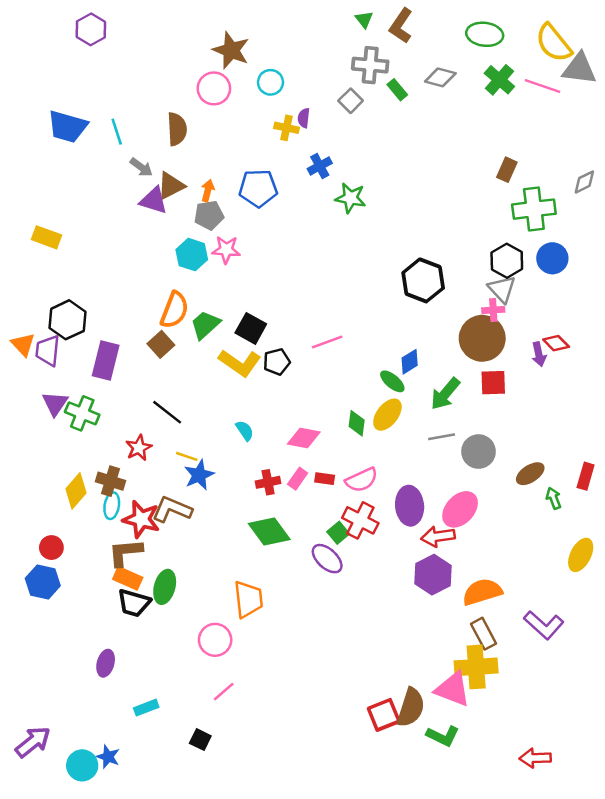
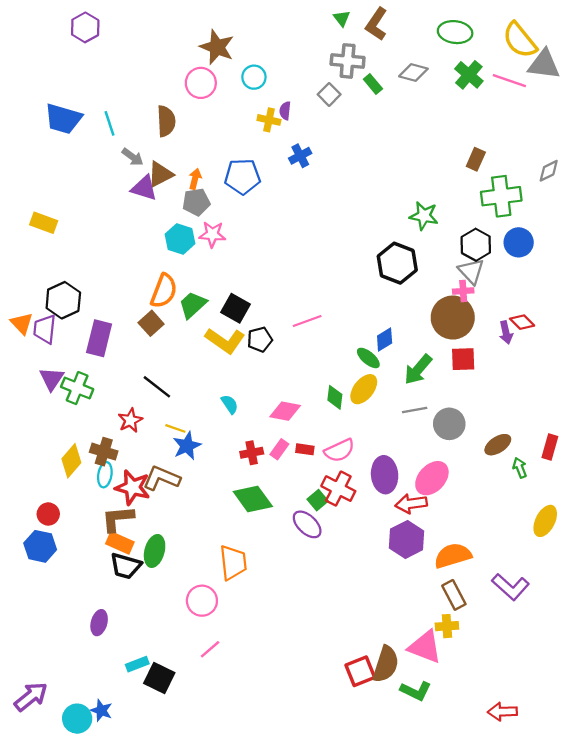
green star: (351, 198) -> (424, 216), moved
yellow cross: (476, 667) -> (447, 626), size x0.6
black square: (200, 740) -> (159, 678), moved, size x1.5

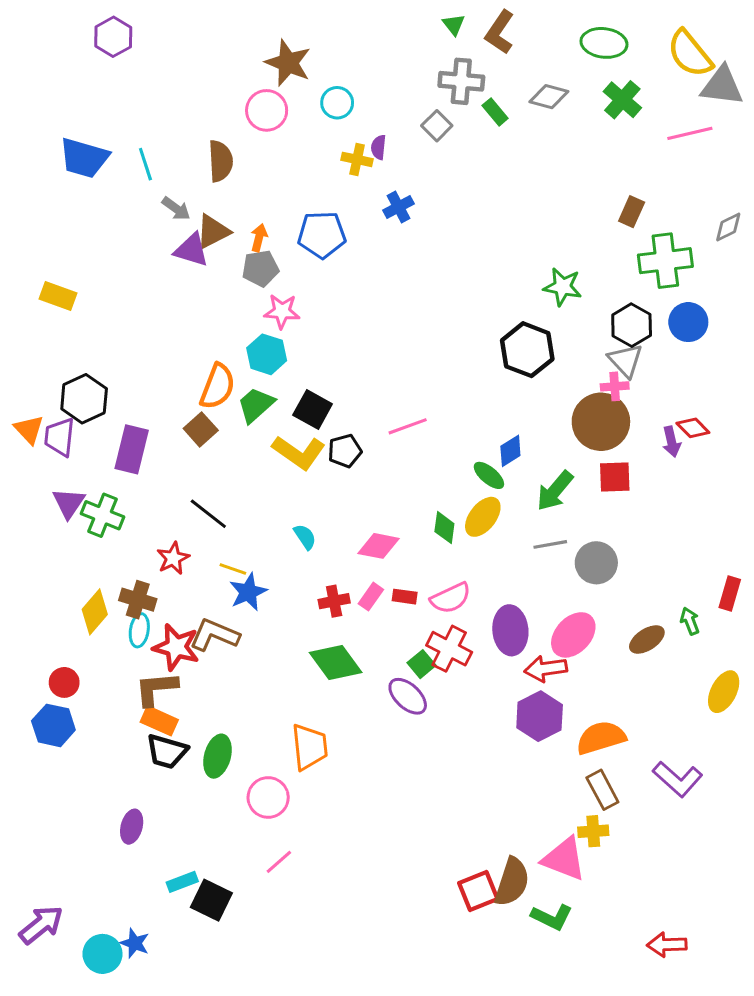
pink line: (509, 81) -> (690, 133), moved, turned -32
cyan hexagon: (180, 239) -> (267, 354), moved
brown ellipse: (498, 445) -> (647, 640), moved
green ellipse: (155, 551) -> (218, 756), moved

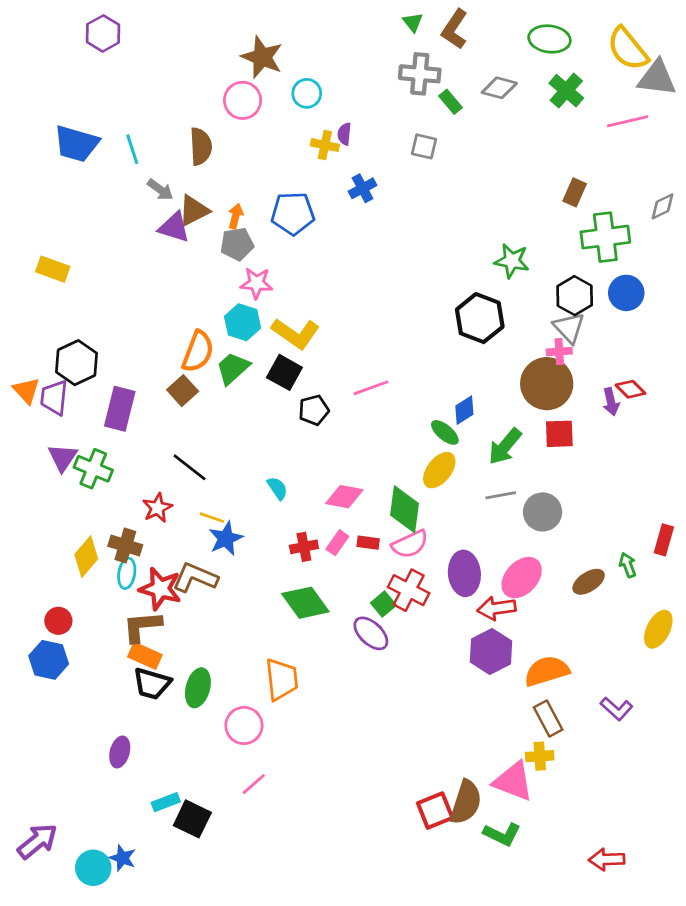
gray square: (437, 126) -> (424, 146), moved, turned -32
yellow L-shape: (299, 452) -> (296, 333), moved
green diamond: (444, 528) -> (404, 509), moved, size x1.6
purple L-shape: (678, 779) -> (616, 709), size x0.7

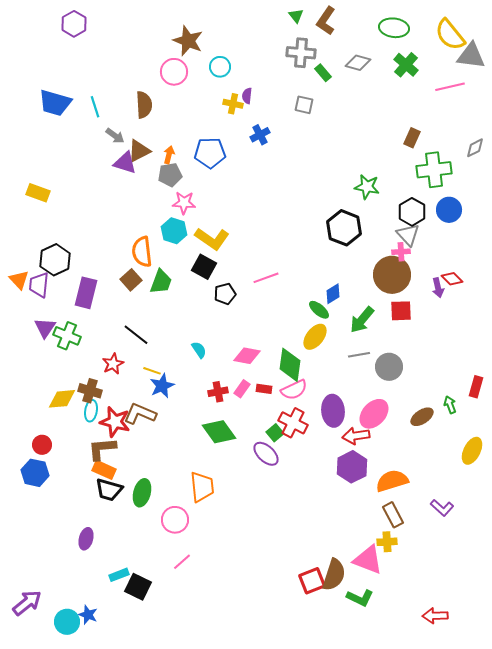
orange semicircle: (198, 352) -> (142, 252), turned 152
green trapezoid: (233, 368) -> (161, 282), moved, turned 152
yellow diamond: (86, 557) -> (62, 399), turned 44

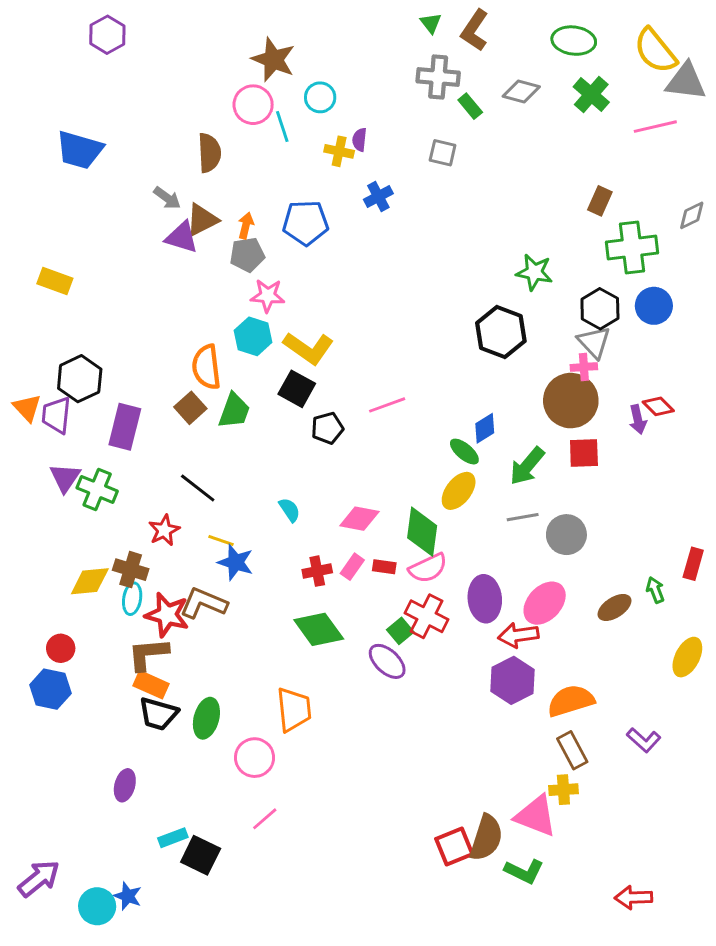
cyan line: (95, 107) -> (282, 127), moved
blue star: (162, 386) -> (236, 562), turned -30

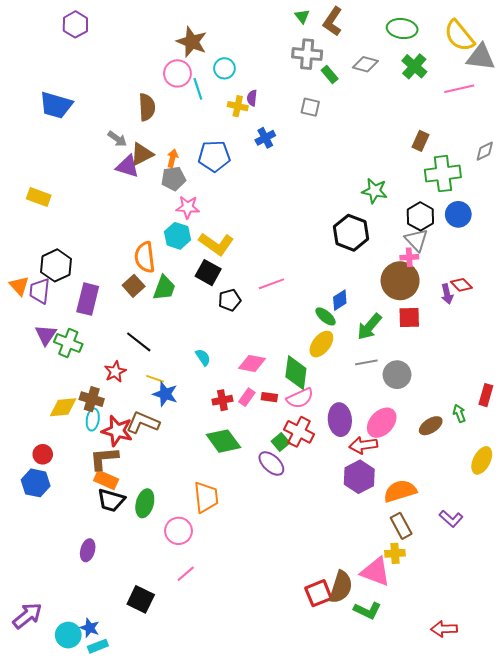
cyan rectangle: (173, 838) -> (98, 646), moved

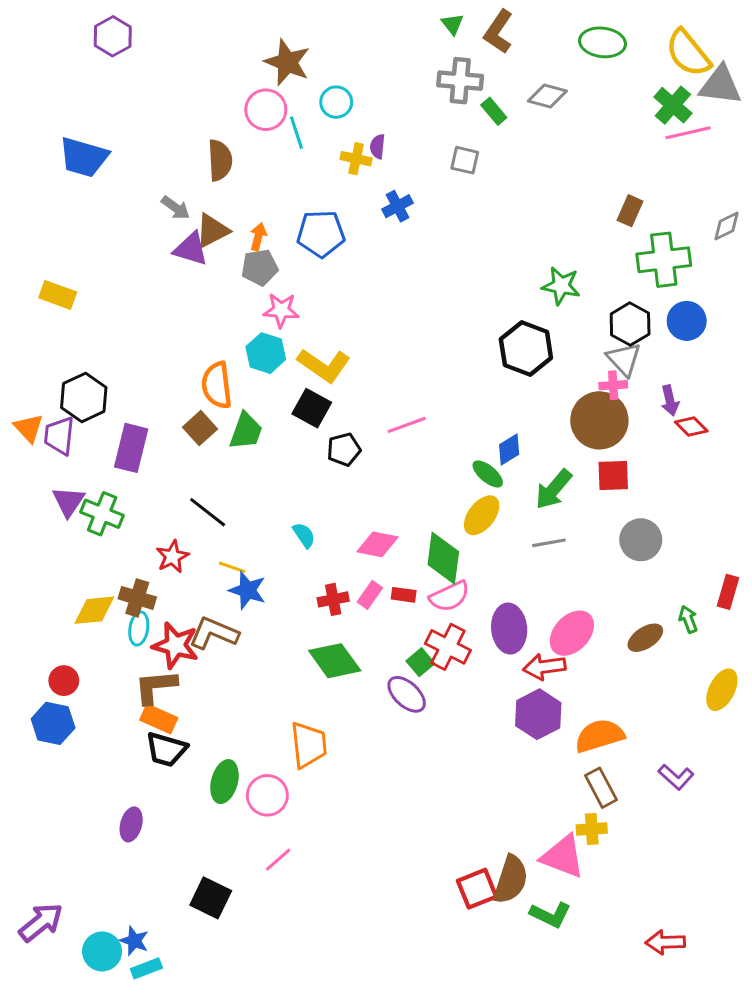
green cross: (414, 66) -> (673, 105), moved
purple arrow: (447, 294) -> (670, 400), moved
gray circle: (397, 375) -> (641, 540), moved
green ellipse: (145, 503) -> (224, 782), moved

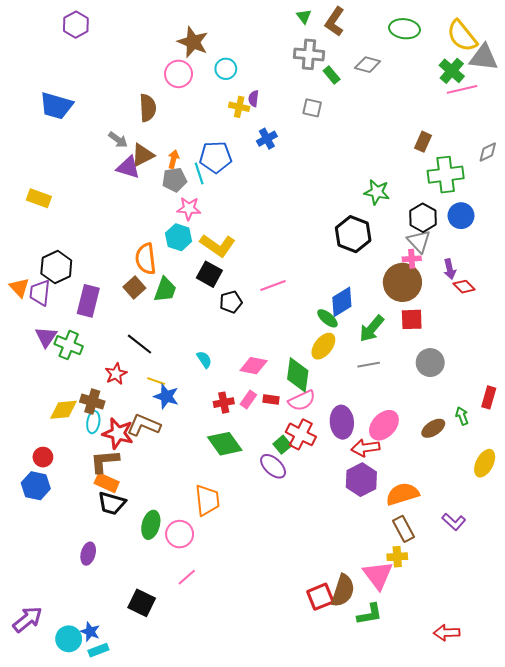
cyan line: (296, 133) -> (199, 174), moved
blue diamond: (509, 449) -> (342, 302), size x1.4
pink triangle: (563, 857) -> (378, 575), turned 32
green L-shape: (550, 915) -> (370, 614), turned -36

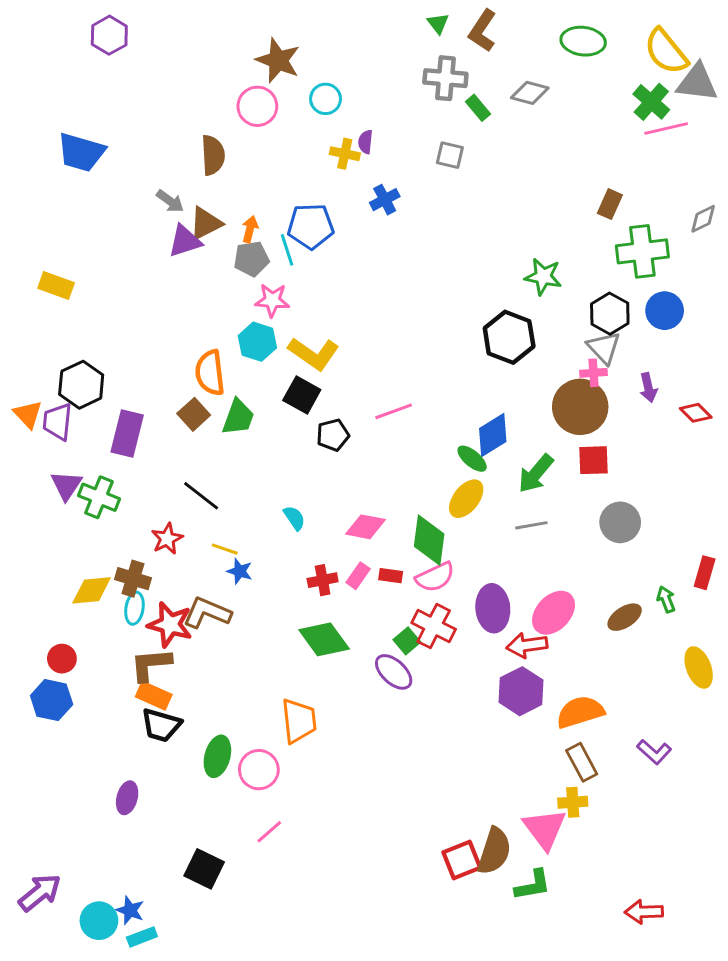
purple triangle: (128, 167) -> (185, 241), turned -35
red diamond: (464, 287) -> (696, 413), moved
blue star: (166, 396) -> (240, 571), size x0.7
yellow ellipse: (485, 463) -> (699, 667), turned -48

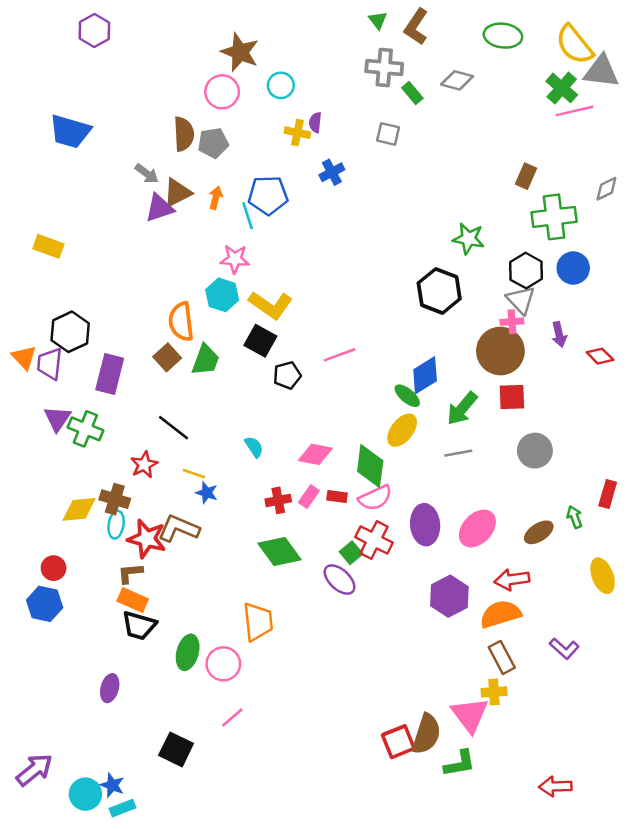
gray pentagon: (251, 259) -> (213, 143), moved
red arrow: (527, 645) -> (512, 580), moved
brown L-shape: (151, 665) -> (130, 573), size x0.7

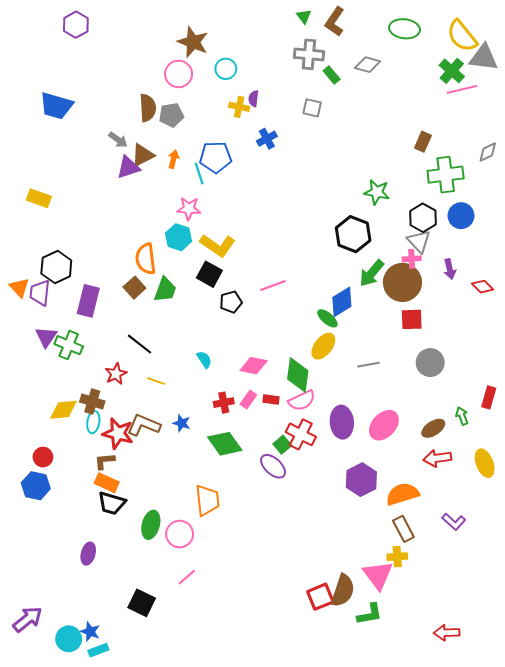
green arrow: (462, 408) -> (372, 273), moved
blue star: (207, 493) -> (182, 423), moved
red arrow: (512, 580) -> (437, 458), moved

